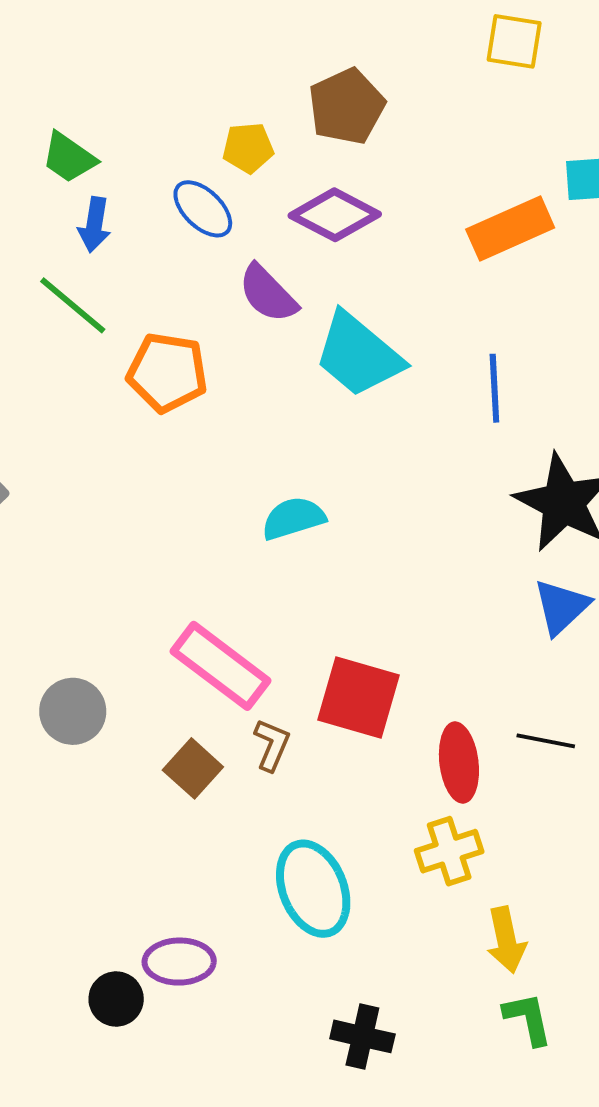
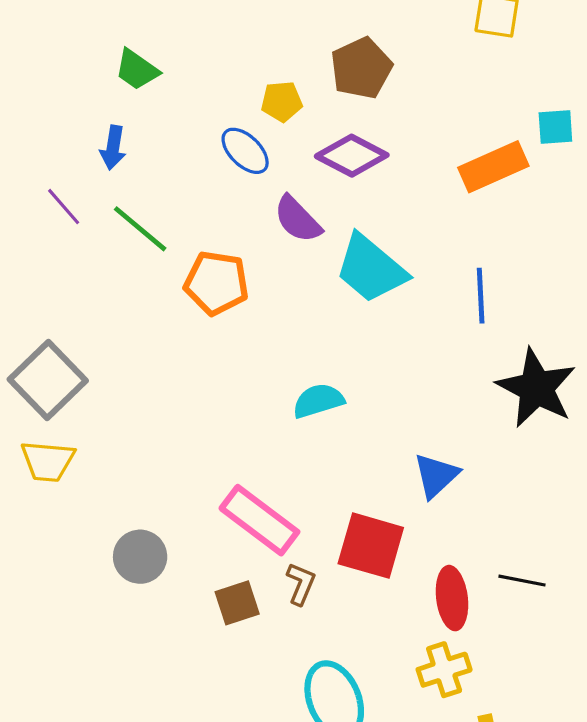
green trapezoid: (69, 158) -> (137, 70), moved
blue arrow: (94, 225) -> (113, 148), moved
blue triangle: (561, 607) -> (436, 476), moved
brown square: (193, 768) -> (237, 603), turned 30

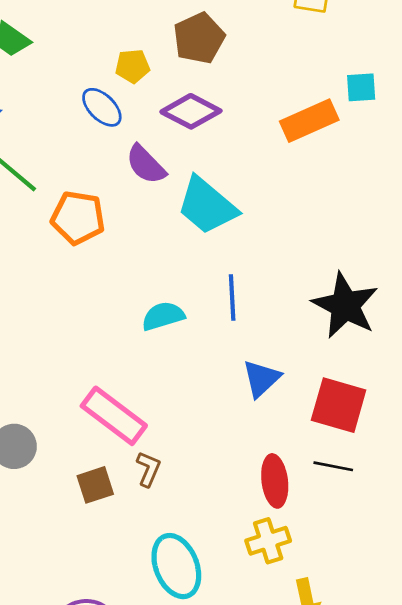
blue line: (481, 296) -> (232, 297), moved
red square: (371, 546) -> (339, 405), moved

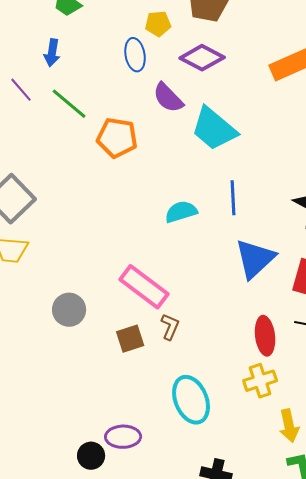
blue ellipse: (102, 107) -> (135, 55), turned 36
blue triangle: (261, 379) -> (255, 259), size x1.4

